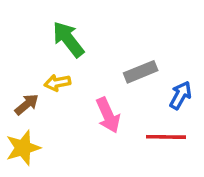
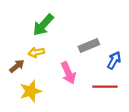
green arrow: (68, 39) -> (43, 25), turned -100
yellow star: (23, 148) -> (31, 91), moved

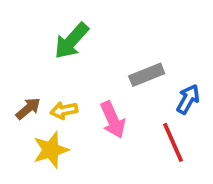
yellow arrow: (36, 52) -> (64, 110), moved
red line: (105, 87) -> (173, 142), turned 65

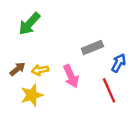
green arrow: (71, 41) -> (29, 24), moved

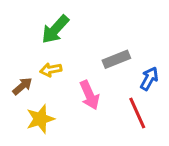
green arrow: (29, 24) -> (55, 29), moved
yellow arrow: (40, 70) -> (51, 70), moved

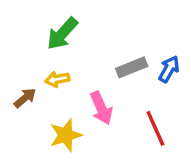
blue arrow: (149, 79) -> (169, 69), moved
yellow star: (40, 119) -> (66, 135), moved

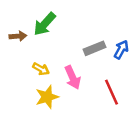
yellow arrow: (57, 79) -> (41, 69), moved, turned -140
brown arrow: (25, 98) -> (18, 36), moved, turned 35

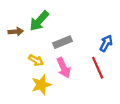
gray rectangle: (94, 48) -> (63, 42), moved
red line: (112, 92) -> (98, 68), moved

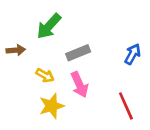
brown arrow: (16, 32) -> (16, 50), moved
red line: (98, 68) -> (126, 106), moved

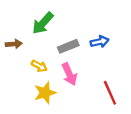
blue arrow: (133, 54) -> (100, 42), moved, turned 48

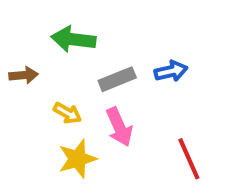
green arrow: (43, 23) -> (73, 39), turned 55

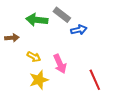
blue arrow: (171, 71) -> (79, 30), moved
gray rectangle: (117, 79) -> (62, 15), moved, turned 60

